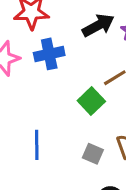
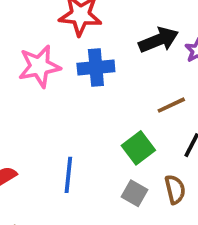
green square: (91, 101) -> (138, 148), moved

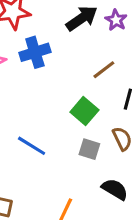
blue line: (68, 175) -> (32, 146), turned -52

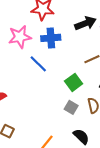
blue line: (32, 146) -> (38, 64), moved

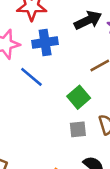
gray square: (71, 107) -> (78, 129), turned -32

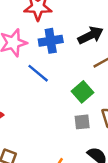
black arrow: (88, 20) -> (91, 35), moved

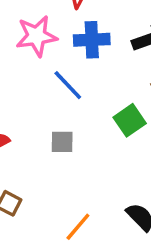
gray square: (82, 122) -> (62, 142), moved

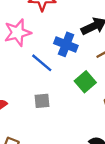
blue cross: (92, 40) -> (66, 44), moved, turned 30

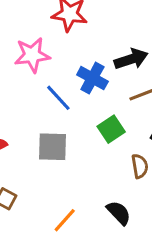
gray square: (42, 101) -> (52, 147), size x1.5

